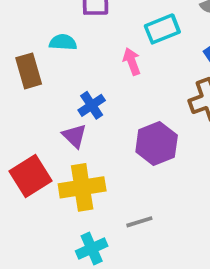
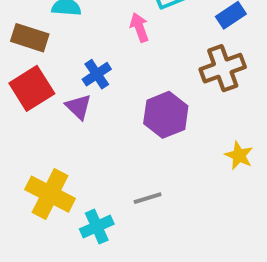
brown rectangle: (29, 71) -> (30, 38), turned -56
red square: (31, 176) -> (32, 88), moved
yellow cross: (82, 187) -> (50, 194), moved, turned 36

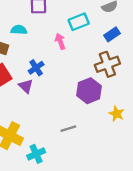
purple hexagon: (166, 115) -> (89, 91), moved
gray line: (148, 198) -> (68, 129), moved

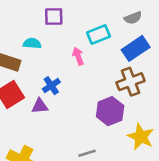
blue rectangle: (112, 34) -> (136, 48), size x1.5
purple triangle: (26, 86) -> (40, 106), turned -49
yellow star: (117, 114) -> (141, 137), size x1.5

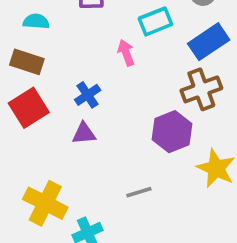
cyan semicircle: (32, 43) -> (36, 21), moved
purple triangle: (40, 106) -> (84, 133), moved

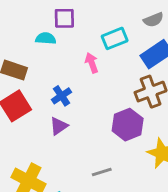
cyan semicircle: (36, 21) -> (46, 38), moved
purple triangle: (84, 133) -> (59, 126), turned -30

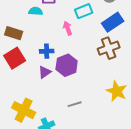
blue cross: (62, 96) -> (47, 51), turned 32
purple hexagon: (128, 125) -> (67, 65), moved

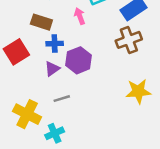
brown rectangle: (14, 33) -> (41, 22), moved
yellow star: (117, 91) -> (138, 91), turned -30
gray line: (75, 104) -> (62, 99), moved

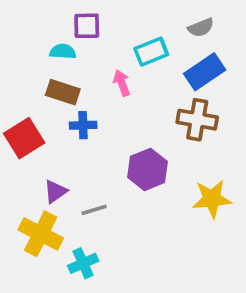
brown cross: (129, 40) -> (197, 120), turned 30
purple hexagon: (79, 60) -> (147, 169), moved
purple triangle: (52, 69) -> (55, 191), moved

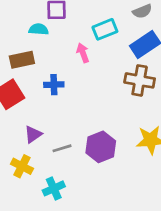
brown rectangle: (63, 92) -> (22, 60), moved, turned -30
purple hexagon: (147, 169) -> (101, 147), moved
yellow cross: (41, 234) -> (22, 166), size x0.7

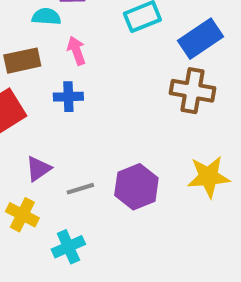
pink arrow: (83, 53) -> (76, 51), moved

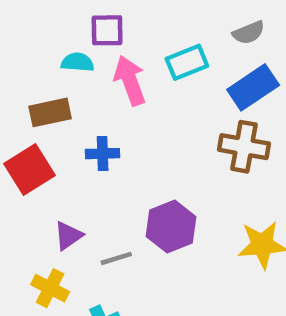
pink arrow: (76, 51) -> (130, 81), moved, size x1.5
purple hexagon: (136, 187) -> (171, 227), moved

